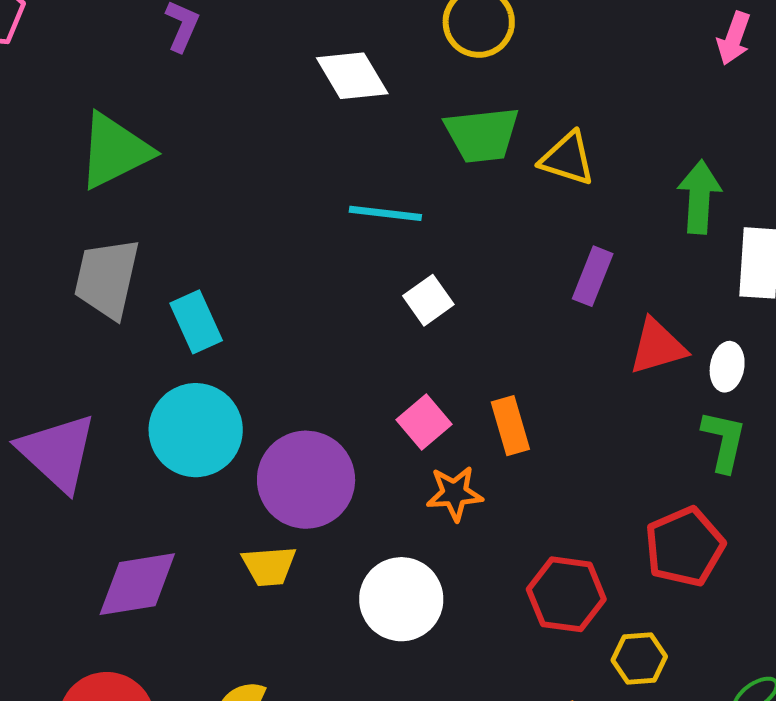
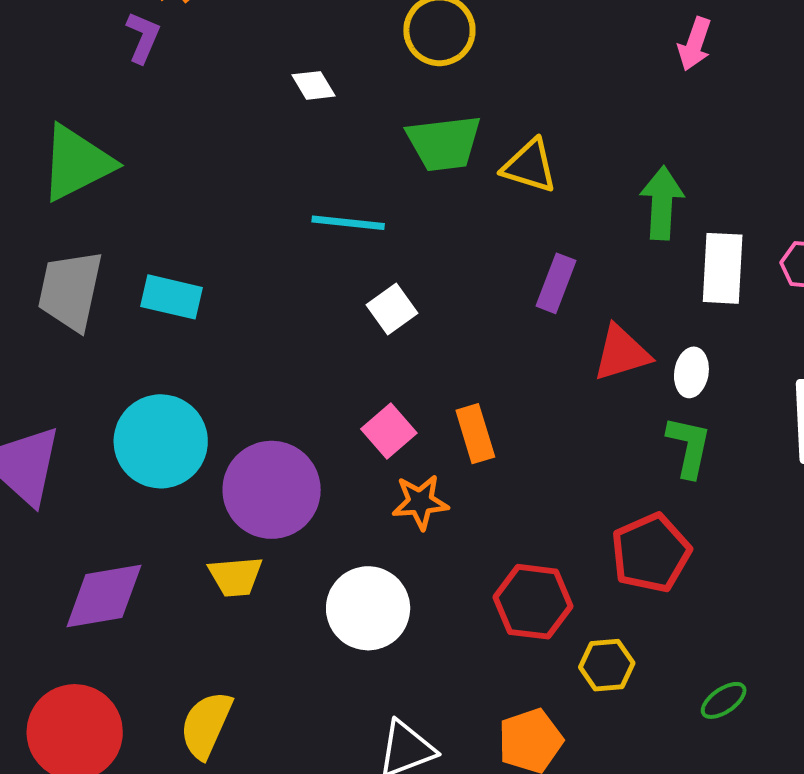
white diamond: (352, 76) -> (313, 85), size x0.6
cyan rectangle: (196, 322) -> (171, 297), moved, turned -52

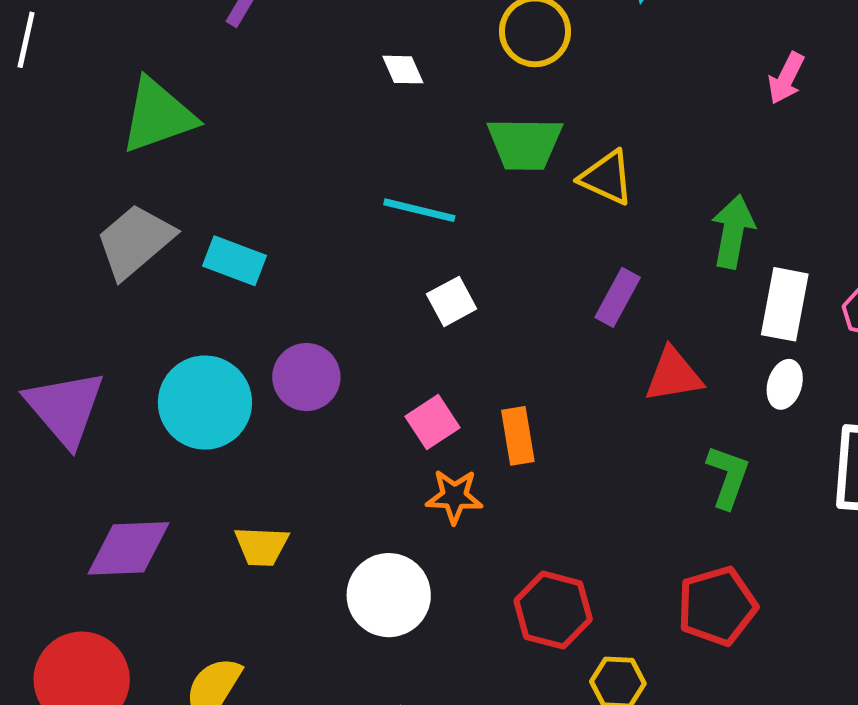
gray trapezoid: (70, 291) -> (135, 241), turned 30
white ellipse: (691, 372) -> (785, 384), moved
purple circle: (272, 490) -> (306, 377), moved, size x0.7
red pentagon: (651, 553) -> (717, 606), moved

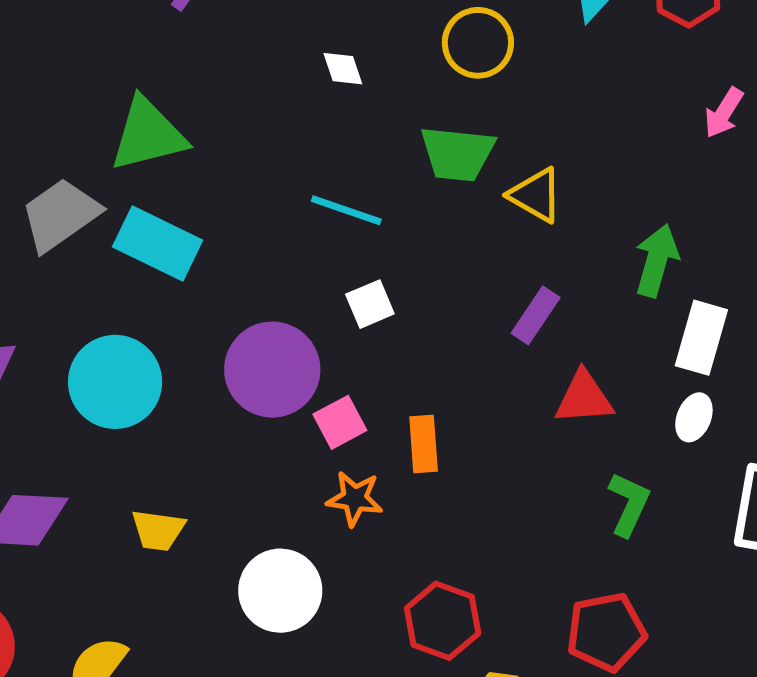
green triangle: (158, 116) -> (148, 135), moved
cyan rectangle: (235, 261) -> (158, 243), size x1.4
purple circle: (306, 377) -> (272, 370), moved, size x1.4

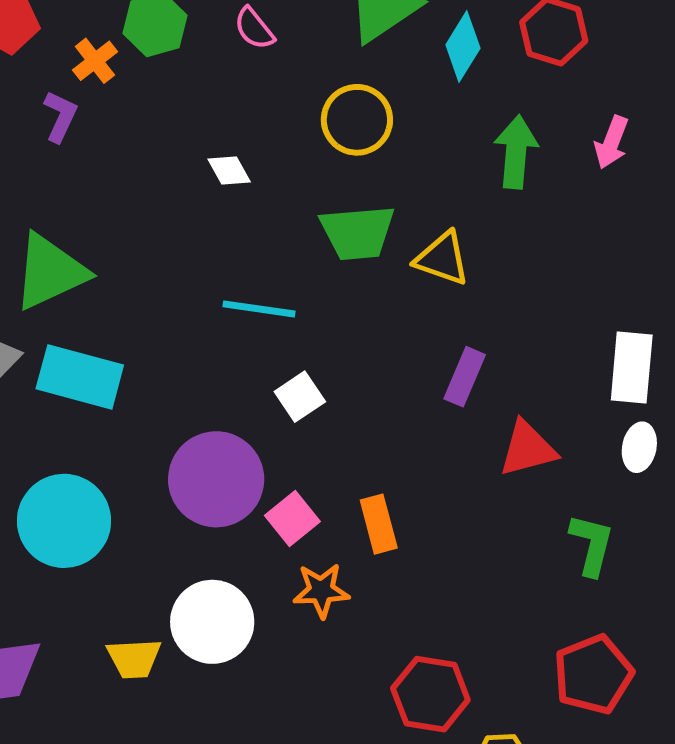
green arrow: (657, 260) -> (516, 152), moved
white circle: (280, 591) -> (212, 622), moved

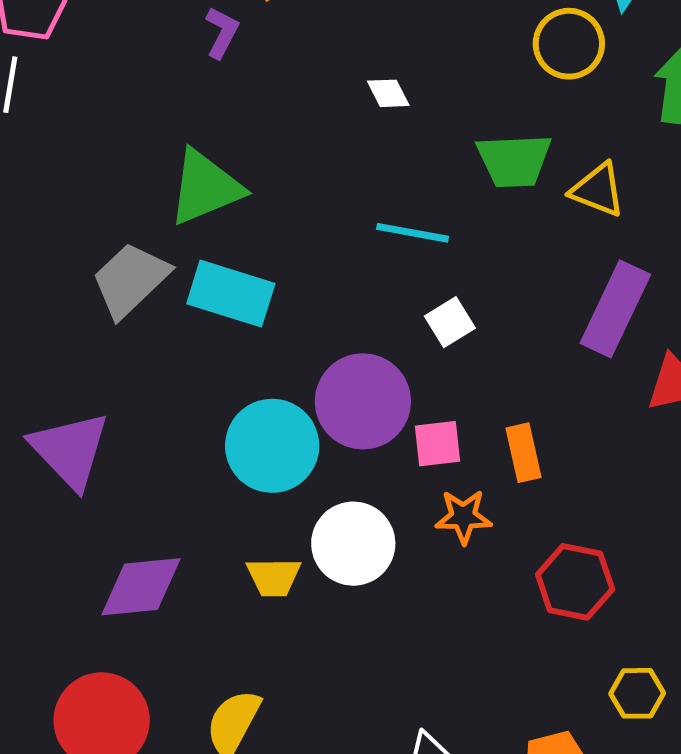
yellow circle: (357, 120) -> (569, 44), moved
purple rectangle: (465, 377) -> (615, 309), size x1.6
pink square: (292, 518) -> (438, 444), turned 30
cyan circle: (64, 521) -> (272, 446), moved
red hexagon: (430, 694) -> (575, 582), moved

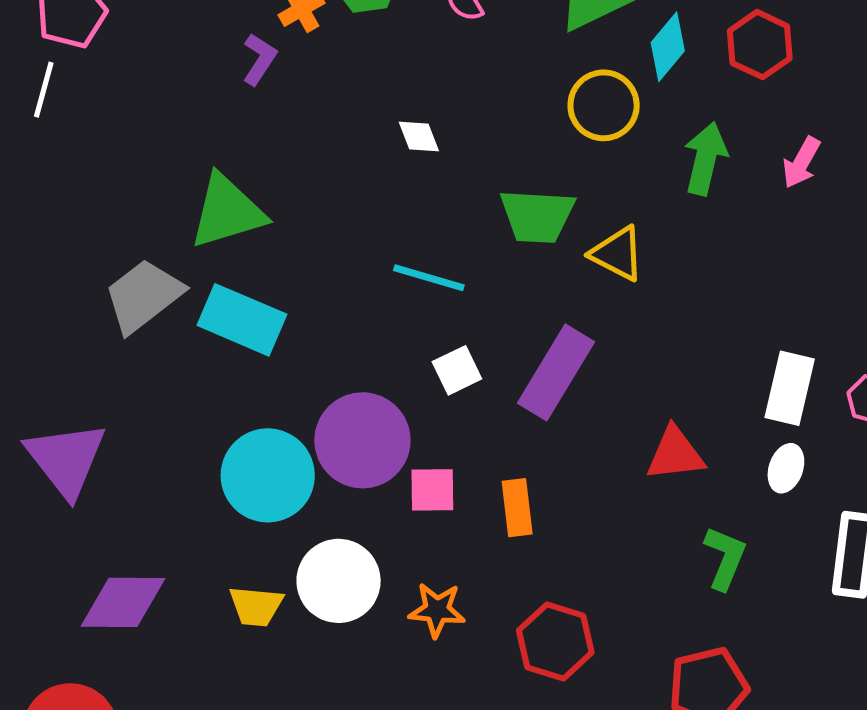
purple rectangle: (615, 309) -> (556, 372), moved
orange star: (463, 517) -> (437, 610), moved

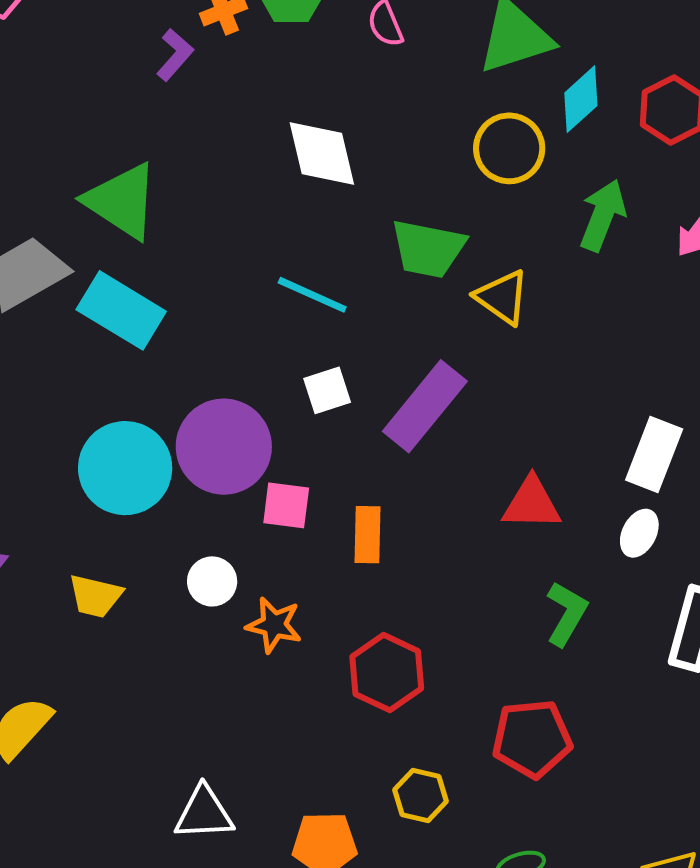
white diamond: (419, 136) -> (322, 154), size x1.8
green triangle: (227, 211) -> (122, 201), turned 42
white circle: (339, 581) -> (212, 581), moved, size x0.6

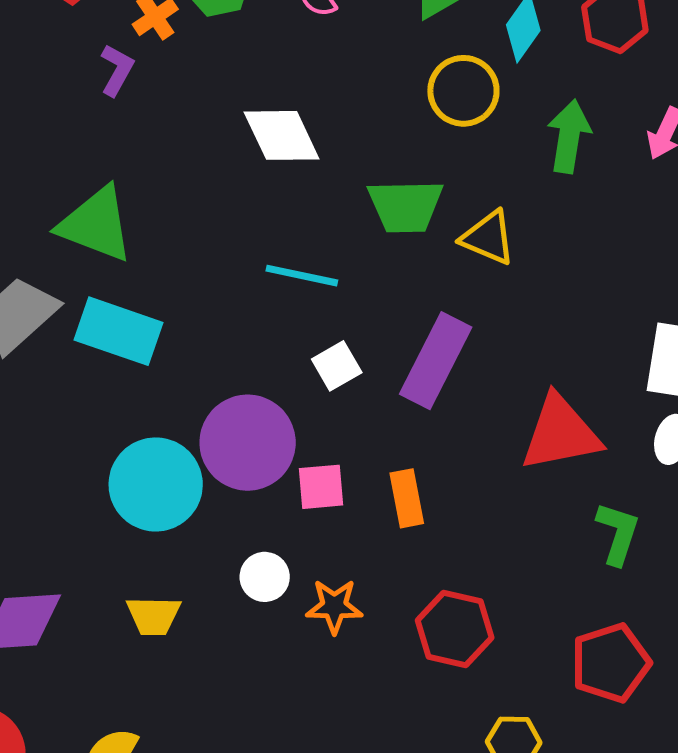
red triangle: (532, 504) -> (561, 433), size x1.4

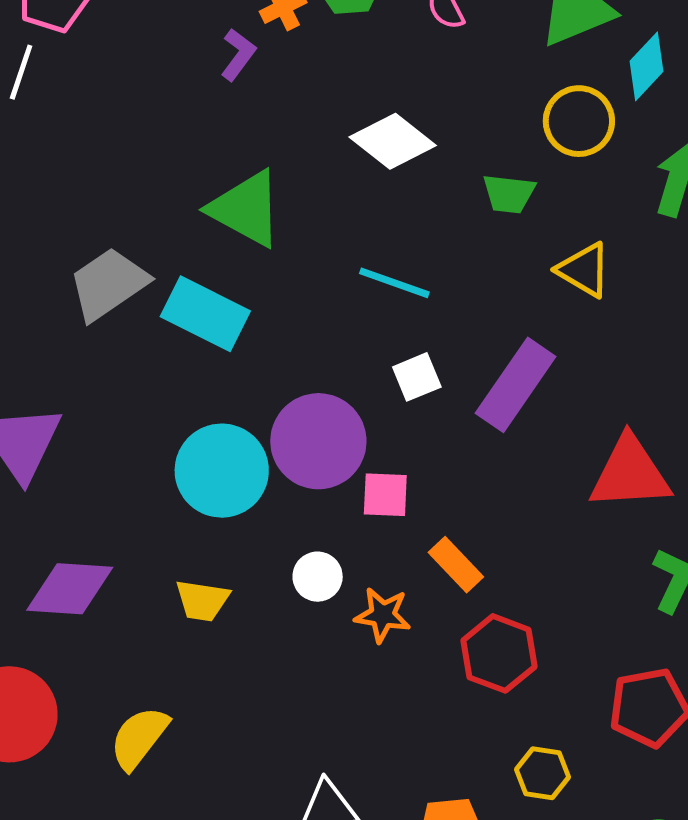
white diamond: (282, 135) -> (393, 141), turned -34
green trapezoid: (405, 206) -> (509, 194), moved, size x0.7
green triangle: (96, 224) -> (246, 209), moved
orange rectangle: (407, 498) -> (456, 565), moved, turned -40

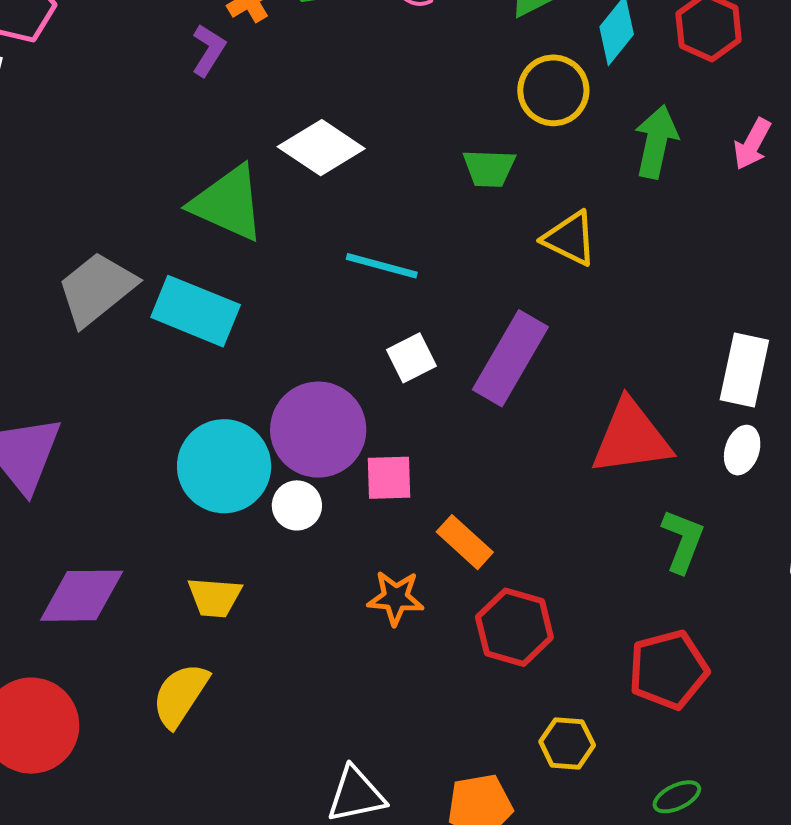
white diamond: (393, 141) -> (321, 148), moved
white circle: (318, 577) -> (297, 505), moved
yellow semicircle: (139, 738) -> (180, 695), moved

